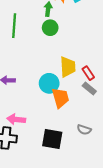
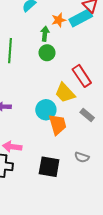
yellow trapezoid: (68, 67) -> (65, 93), turned 140
red rectangle: (88, 73) -> (82, 76), moved, size x1.5

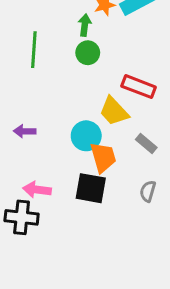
red rectangle: (82, 76) -> (139, 87), turned -35
gray semicircle: (82, 157) -> (148, 191), moved, turned 88
black square: (49, 167) -> (91, 188), moved

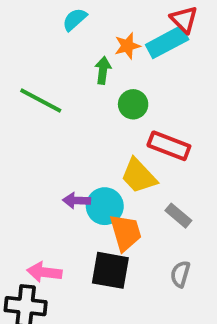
green line: (34, 50) -> (41, 101), turned -66
green circle: (88, 53) -> (133, 104), moved
purple arrow: (25, 131) -> (76, 200), moved

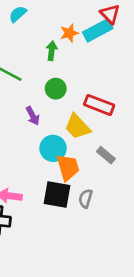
cyan semicircle: (75, 19) -> (18, 14), moved
green circle: (133, 104) -> (56, 89), moved
purple arrow: (76, 200) -> (33, 116), moved, turned -120
gray semicircle: (180, 274) -> (86, 199), moved

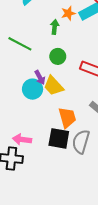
yellow trapezoid: (77, 127) -> (54, 86), moved
cyan circle: (53, 148) -> (33, 89), moved
gray semicircle: (86, 199) -> (81, 142), size x1.6

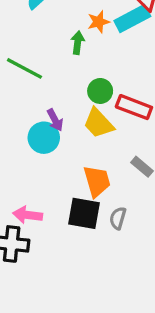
green circle: (58, 56) -> (100, 91), moved
yellow trapezoid: (54, 86) -> (99, 123), moved
gray semicircle: (81, 142) -> (118, 218), size x0.6

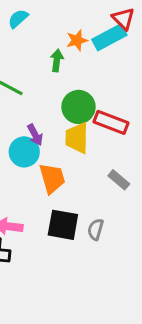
green circle: (100, 91) -> (78, 107), size x1.4
yellow trapezoid: (99, 123) -> (77, 138), turned 44
orange trapezoid: (97, 181) -> (52, 178), moved

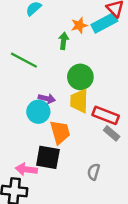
red rectangle: (111, 122) -> (106, 115), moved
purple arrow: (35, 135) -> (47, 99), turned -49
black square: (63, 225) -> (48, 157), moved

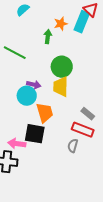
cyan rectangle: (104, 23) -> (82, 22), turned -40
red rectangle: (106, 115) -> (83, 130), moved

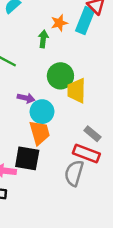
yellow trapezoid: (61, 87) -> (76, 91), moved
cyan circle: (27, 96) -> (42, 112), moved
gray semicircle: (73, 146) -> (74, 173), size x1.5

